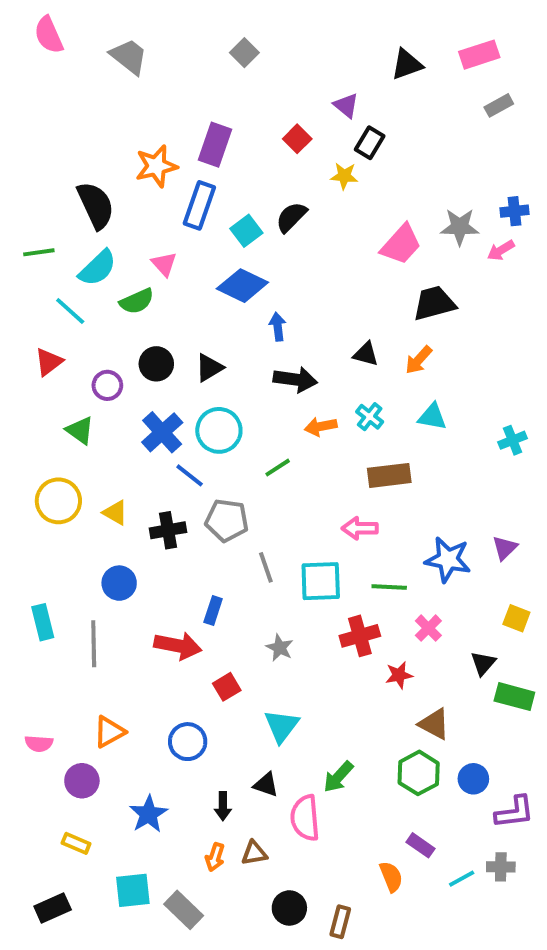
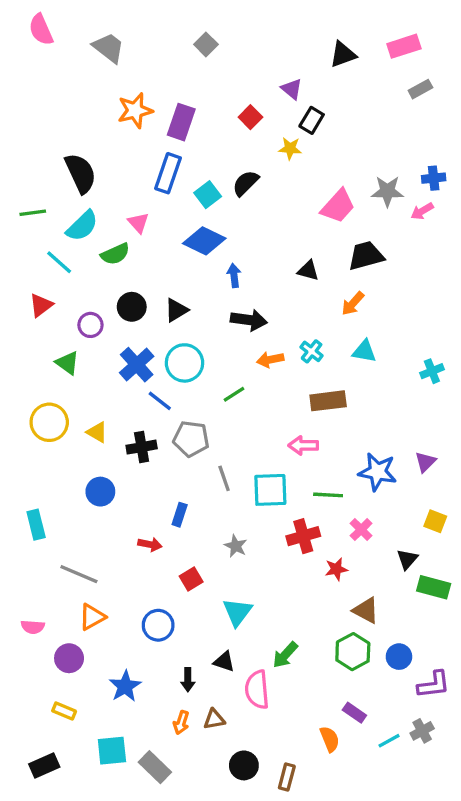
orange star: (156, 166) -> (135, 110), moved
black triangle: (366, 354) -> (308, 271), moved
gray line: (94, 644) -> (79, 574), moved, turned -66
red arrow: (178, 646) -> (150, 544), size x0.6
gray cross: (501, 867) -> (422, 731), turned -30

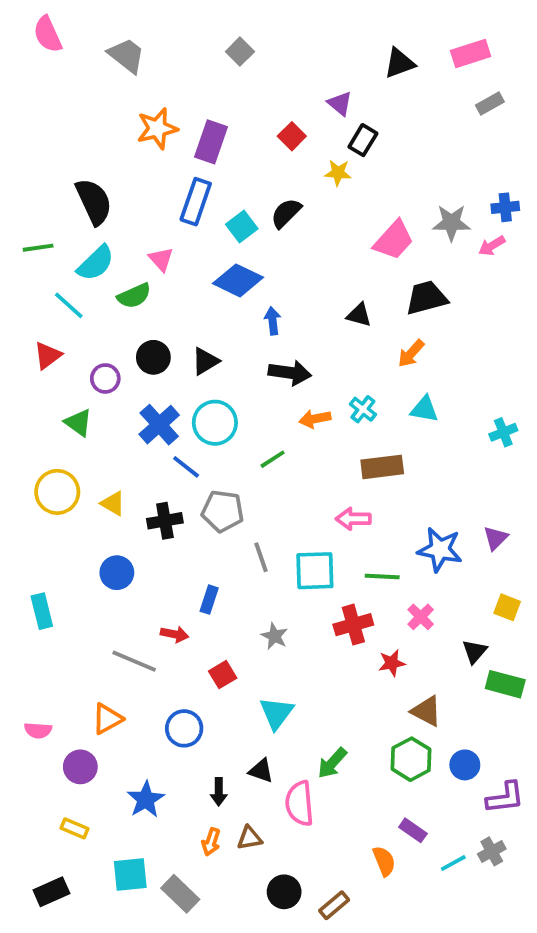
gray line: (79, 574) -> (134, 661), moved
brown rectangle: (287, 777) -> (334, 905), turned 35

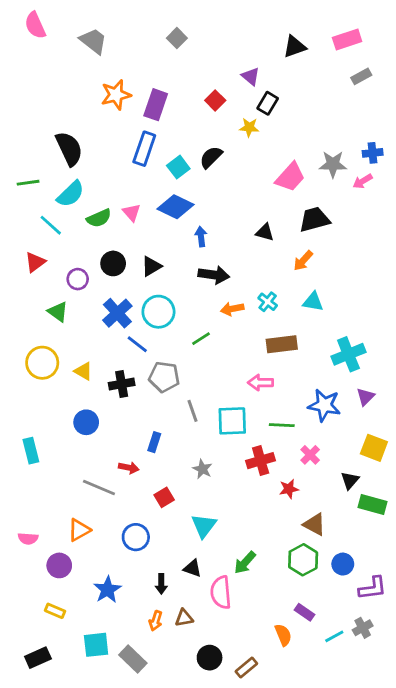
pink triangle: (161, 259) -> (132, 212), moved
cyan cross: (503, 432) -> (348, 354), moved, size x1.6
yellow square: (507, 607) -> (374, 448), size x1.4

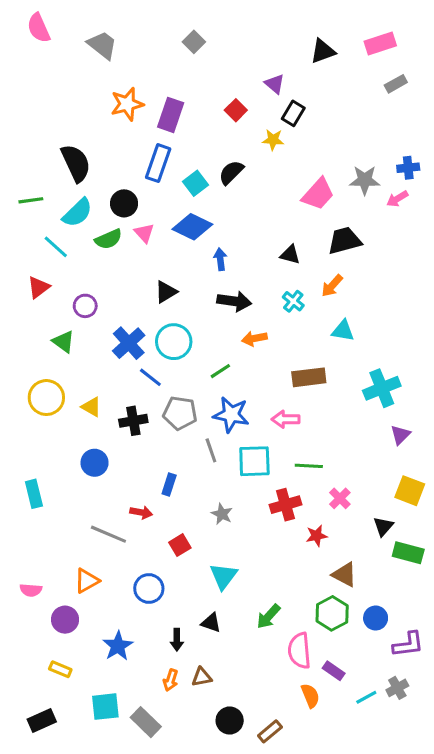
black circle: (113, 263) -> (124, 203), moved
cyan cross: (268, 302) -> (293, 301), moved
blue star: (324, 405) -> (231, 415), moved
pink semicircle: (221, 592) -> (299, 651), moved

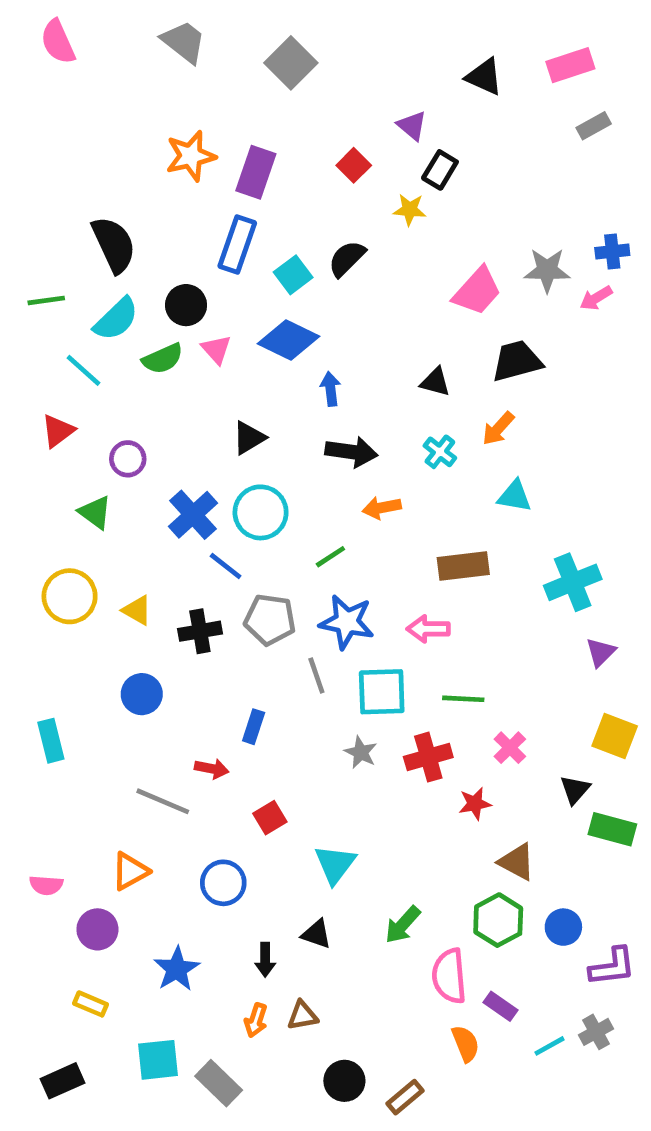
gray square: (194, 42) -> (291, 63), size x1.5
gray trapezoid: (102, 45) -> (184, 42), moved
black triangle: (323, 51) -> (484, 77), turned 44
gray star: (222, 514) -> (361, 752), moved

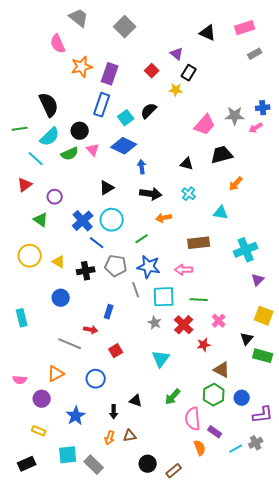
pink semicircle: (58, 42) -> (58, 44), moved
orange arrow: (498, 429) -> (236, 184), moved
red cross: (428, 757) -> (184, 325), turned -30
cyan triangle: (335, 864) -> (161, 359), moved

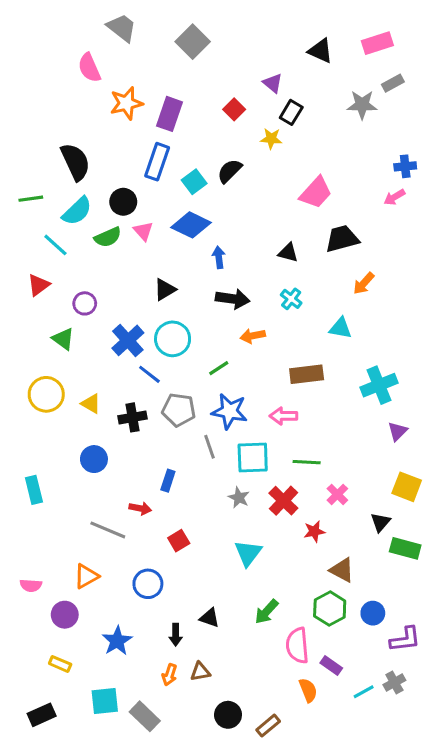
gray star: (235, 116) -> (362, 105), moved

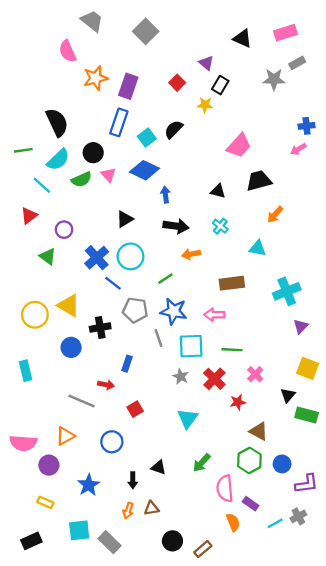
yellow circle: (46, 394) -> (35, 315), moved
yellow triangle: (91, 404) -> (69, 305), size x1.5
black cross: (132, 417) -> (100, 328), moved
pink semicircle: (31, 585) -> (23, 443), size x1.6

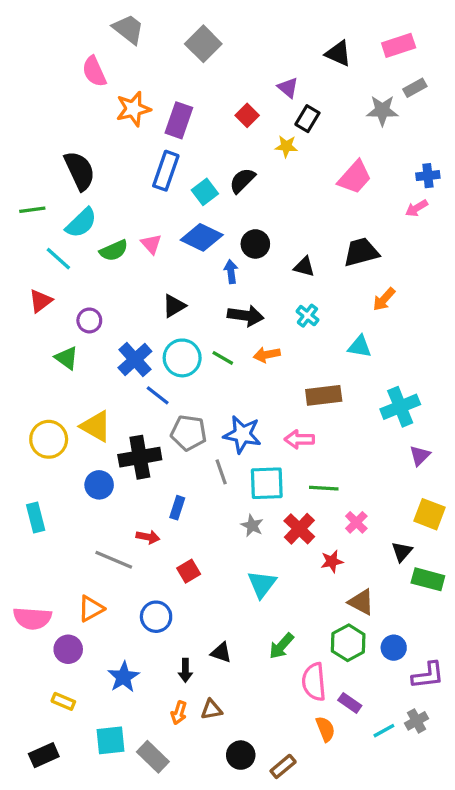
pink trapezoid: (239, 146) -> (355, 177), moved
black circle: (93, 153) -> (255, 244), moved
green line: (165, 279) -> (223, 358), moved, turned 63
black cross: (100, 328) -> (140, 457), size x1.4

